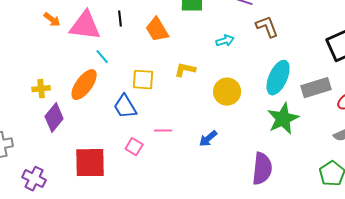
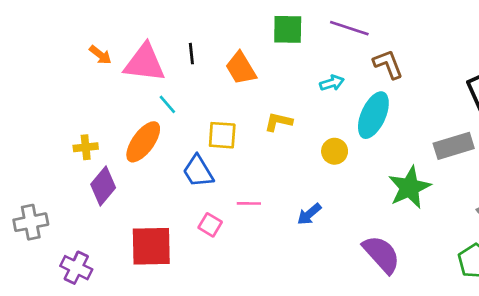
cyan ellipse: (278, 78) -> (373, 115), moved
yellow circle: (227, 92) -> (335, 151), size x0.7
purple semicircle: (262, 169) -> (381, 254), turned -48

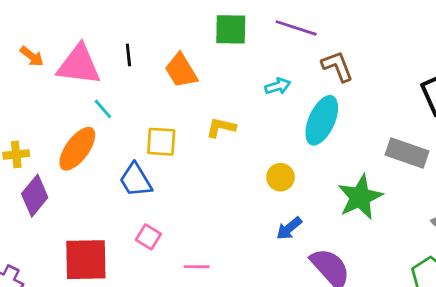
gray rectangle: (454, 146) -> (407, 153), turned 36
yellow circle: (335, 151) -> (281, 177), moved
pink line: (249, 203) -> (197, 267), moved
blue arrow: (309, 214) -> (289, 228), moved

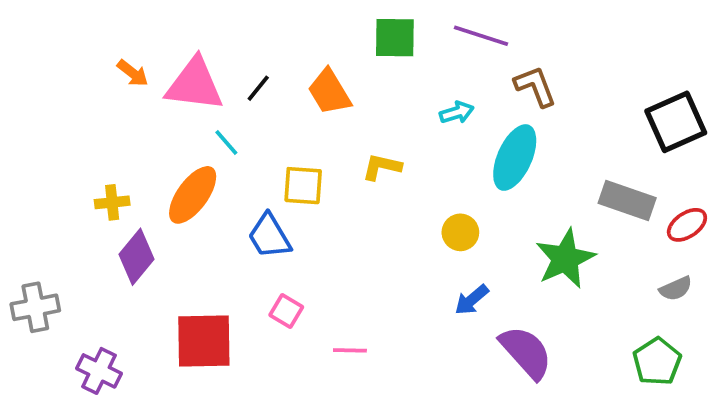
black line: (128, 55) -> (258, 88), moved, turned 45

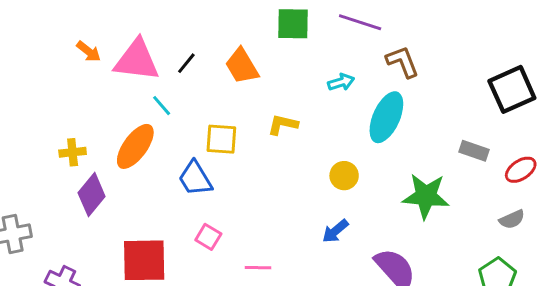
gray rectangle: (627, 201) -> (474, 151), size x0.7
green star: (565, 259) -> (426, 196), turned 30
blue arrow: (472, 300) -> (335, 231), moved

